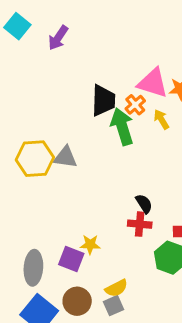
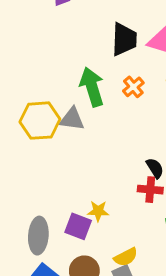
black trapezoid: (103, 100) -> (124, 39), moved
orange cross: (135, 105) -> (133, 87), moved
green arrow: (122, 127) -> (92, 87), moved

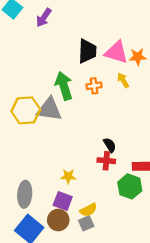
orange cross: (133, 87) -> (94, 86), turned 32
gray triangle: (72, 119) -> (49, 109), size x1.4
purple square: (78, 226) -> (63, 201), moved

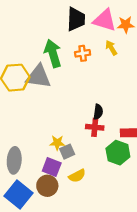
black semicircle: (110, 145) -> (98, 112), turned 40
gray square: (86, 223) -> (67, 152), moved

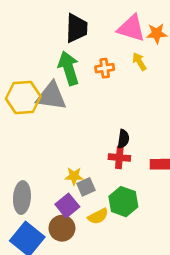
black trapezoid: (76, 19) -> (77, 28), moved
green hexagon: (118, 153) -> (123, 202), moved
purple square: (52, 167) -> (67, 206), turned 30

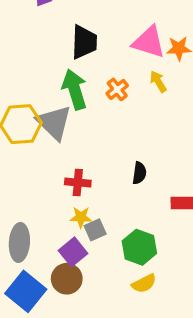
orange cross: (105, 68) -> (117, 89), turned -30
gray triangle: (51, 96) -> (54, 123), turned 36
red cross: (119, 158) -> (78, 183), moved
yellow semicircle: (98, 216) -> (144, 283), moved

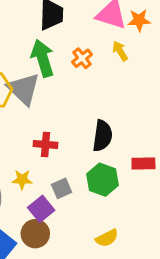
black semicircle: (139, 173) -> (103, 136), size x1.5
yellow star: (81, 217) -> (22, 180), moved
green hexagon: (139, 247) -> (103, 180), moved

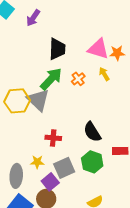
green arrow: (43, 58) -> (51, 79), turned 60
black semicircle: (103, 136) -> (92, 132), turned 140
gray square: (62, 188) -> (64, 168), size x1.5

